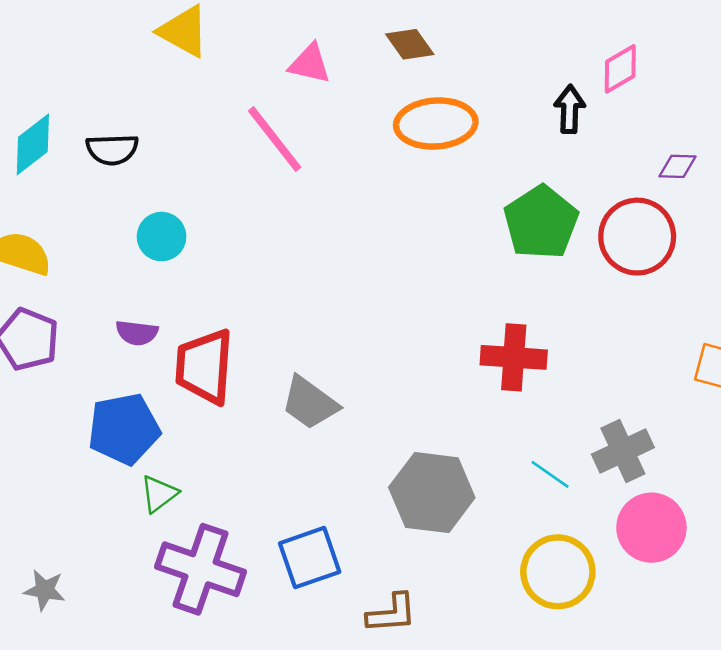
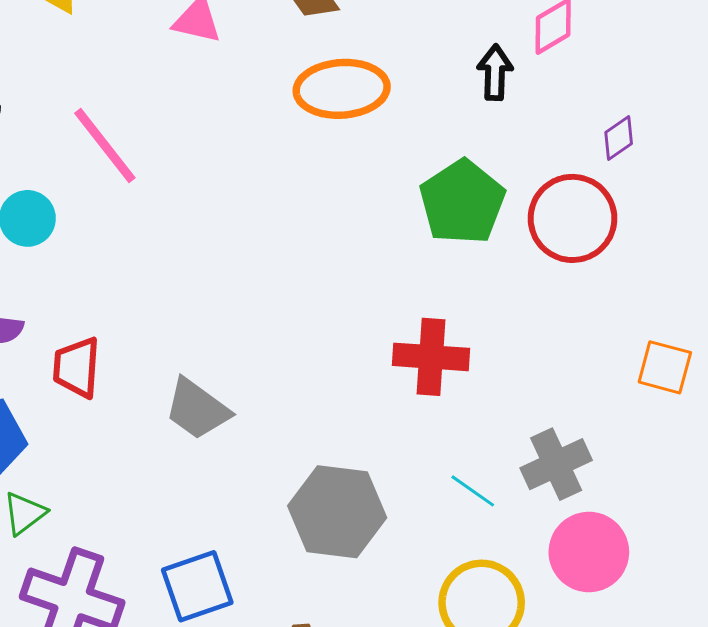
pink line: (275, 139) -> (105, 145), moved
purple diamond: (677, 166) -> (619, 138), turned -36
red trapezoid: (204, 367) -> (77, 367), size x0.7

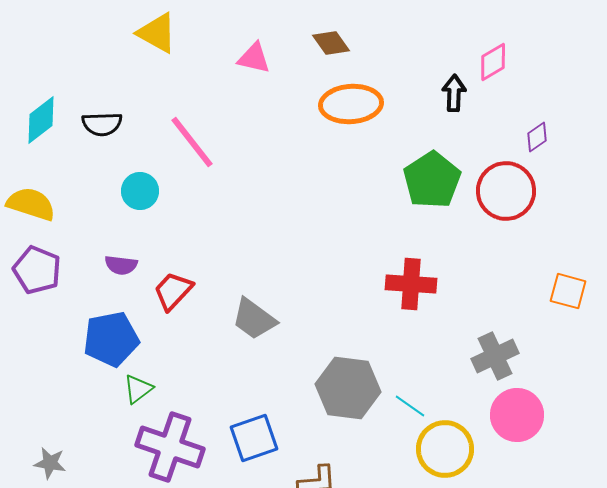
red trapezoid: (77, 367) -> (173, 291), turned 39
cyan line: (473, 491) -> (410, 406), moved

